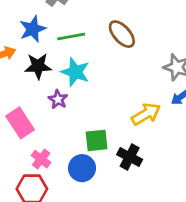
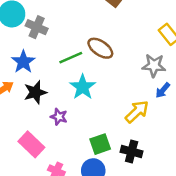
green line: (71, 36) -> (71, 58), moved
cyan star: (75, 72) -> (83, 87), moved, turned 30

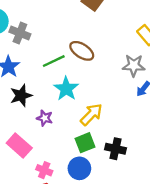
yellow arrow: (137, 112) -> (91, 114), moved

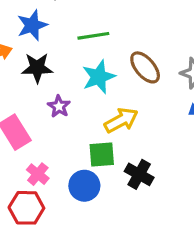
brown ellipse: (82, 51) -> (145, 67), moved

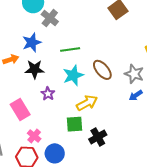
black cross: (139, 174) -> (98, 137), turned 30
blue circle: (84, 186) -> (55, 153), moved

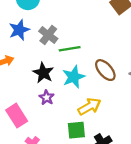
gray cross: (50, 18) -> (48, 35), moved
blue star: (32, 42) -> (19, 30), moved
black star: (35, 69) -> (43, 73), moved, turned 30

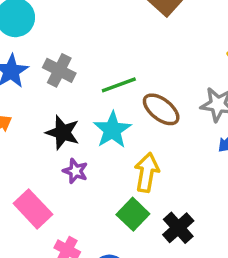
green line: (70, 49) -> (119, 85), moved
yellow arrow: (89, 107) -> (147, 172), turned -40
green square: (76, 130) -> (133, 214), turned -30

